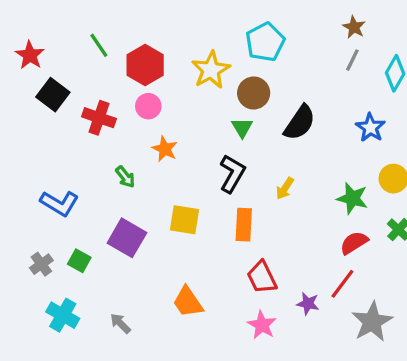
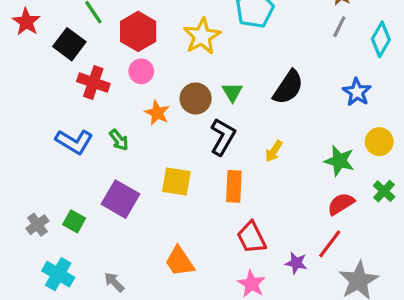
brown circle: (254, 93) -> (196, 98), moved
black square: (53, 95) -> (69, 44), moved
blue L-shape: (59, 203) -> (74, 142), moved

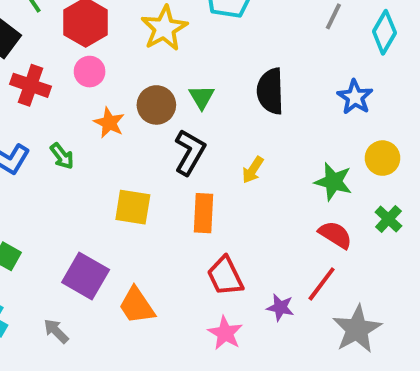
black semicircle: (288, 87) -> (270, 91), turned 144
purple square: (120, 199) -> (86, 276), moved
red semicircle: (341, 204) -> (335, 235), turned 64

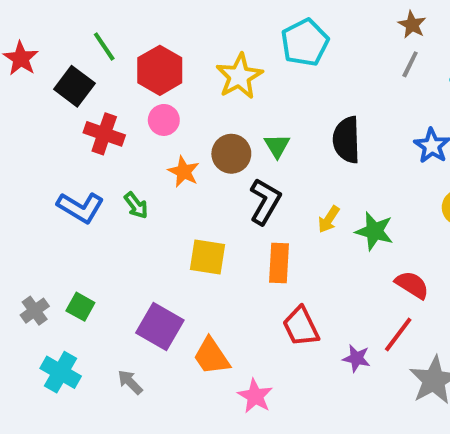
green star: (333, 182) -> (374, 231), moved
pink star: (225, 333) -> (255, 396), moved

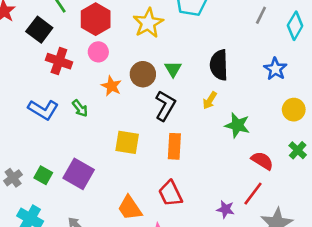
yellow arrow: (329, 219) -> (210, 100), moved
purple square: (160, 327) -> (79, 174), moved
red trapezoid: (301, 327) -> (170, 194), moved

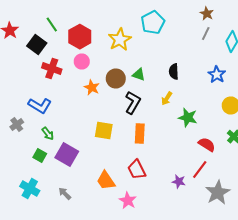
black semicircle: (219, 65) -> (174, 72), size x0.7
green triangle: (173, 69) -> (139, 74), turned -40
green arrow: (80, 108) -> (48, 134), moved
gray cross: (13, 178) -> (17, 124), moved

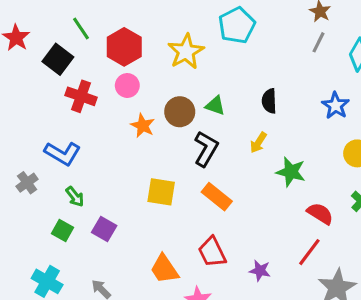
orange rectangle: (140, 134) -> (217, 197), turned -54
purple square: (67, 154) -> (104, 229), size x0.7
purple star: (179, 182) -> (260, 271), moved

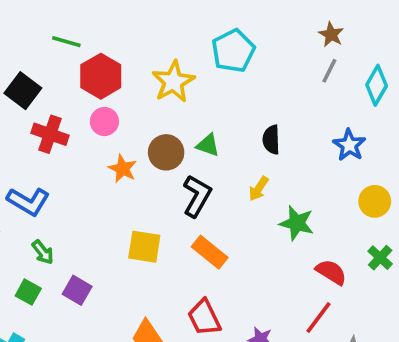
green line: (81, 28) -> (66, 42), moved, turned -40

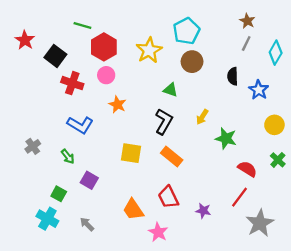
black semicircle: (271, 140) -> (233, 76), moved
brown circle: (166, 152) -> (192, 62), moved
blue L-shape: (28, 201) -> (80, 125), moved
green square: (28, 292) -> (59, 194), moved

